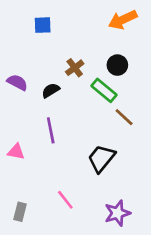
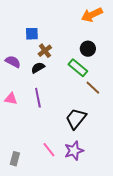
blue square: (43, 25) -> (32, 34), moved
brown cross: (75, 68) -> (45, 51), moved
pink triangle: (16, 152) -> (11, 99), moved
purple star: (117, 213) -> (74, 151), moved

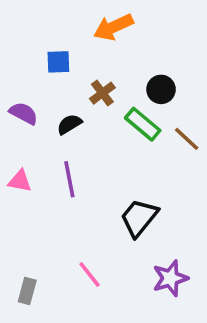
orange arrow: (92, 15) -> (113, 27), moved
brown cross: (45, 51) -> (102, 93), moved
brown line: (93, 88) -> (187, 139), moved
purple star: (74, 151) -> (170, 278), moved

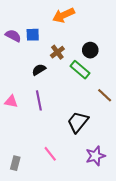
purple semicircle: (24, 113) -> (13, 36), moved
brown line: (187, 139) -> (105, 95), moved

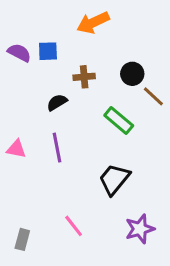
brown cross: (57, 52) -> (84, 77), turned 32
green rectangle: (80, 70) -> (119, 120), moved
brown line: (105, 95) -> (153, 96), moved

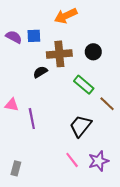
brown cross: (84, 77) -> (59, 54), size x1.6
brown line: (153, 96) -> (107, 104), moved
purple line: (57, 148) -> (32, 119), moved
pink line: (74, 226) -> (72, 160), moved

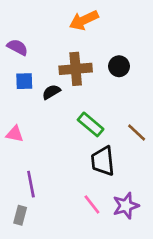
blue square: (34, 36) -> (24, 81), moved
green rectangle: (84, 85) -> (91, 124), moved
purple line: (32, 119) -> (31, 184), moved
black trapezoid: (81, 126) -> (103, 161), turned -45

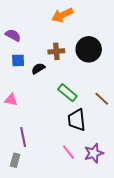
black circle: (119, 66) -> (89, 49), size x1.6
brown cross: (76, 69) -> (56, 51), size x0.7

